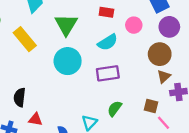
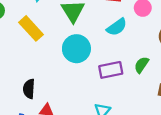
purple rectangle: (108, 73) -> (111, 70), moved
green semicircle: (115, 109) -> (141, 65), moved

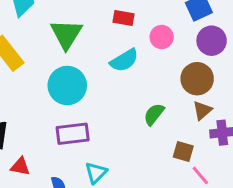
purple rectangle: (111, 70) -> (73, 134), moved

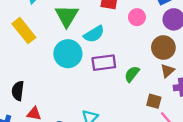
cyan semicircle: (124, 60) -> (94, 34), moved
purple rectangle: (73, 134) -> (104, 63), moved

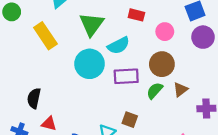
brown circle: (163, 48) -> (162, 64), moved
brown triangle: (167, 71) -> (180, 90), moved
brown square: (154, 101) -> (130, 120), moved

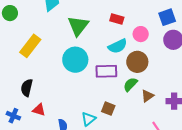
yellow rectangle: (45, 36) -> (30, 46), moved, turned 70
cyan semicircle: (118, 46) -> (118, 46), moved
brown triangle: (180, 90) -> (147, 96), moved

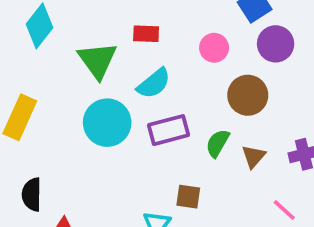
red rectangle: (117, 19) -> (146, 34), moved
cyan semicircle: (118, 46) -> (154, 83), moved
brown circle: (137, 62) -> (248, 95), moved

